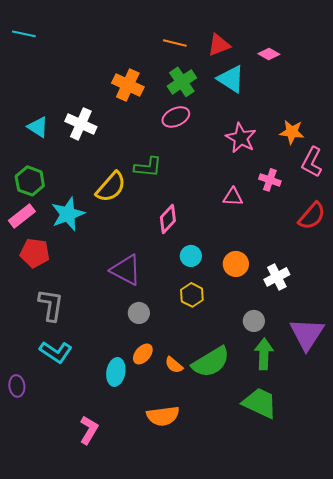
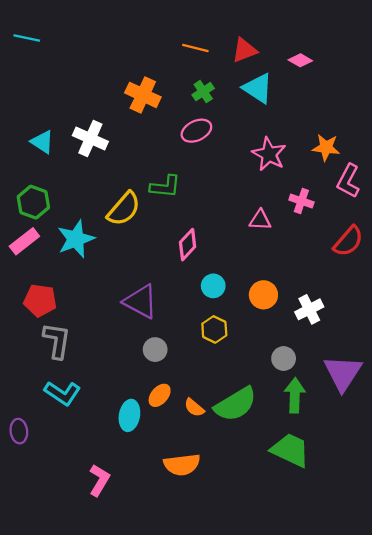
green cross: (182, 82) -> (203, 92), size x0.7
red pentagon: (35, 253) -> (40, 300), moved

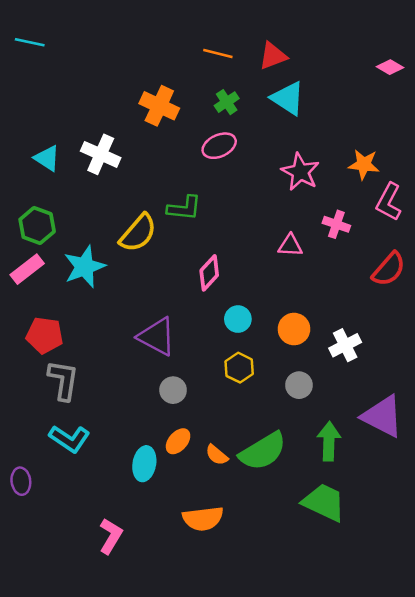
pink diamond: (300, 60) -> (390, 67), moved
gray circle: (284, 358) -> (299, 385), moved
purple triangle: (343, 373) -> (383, 416), turned -36

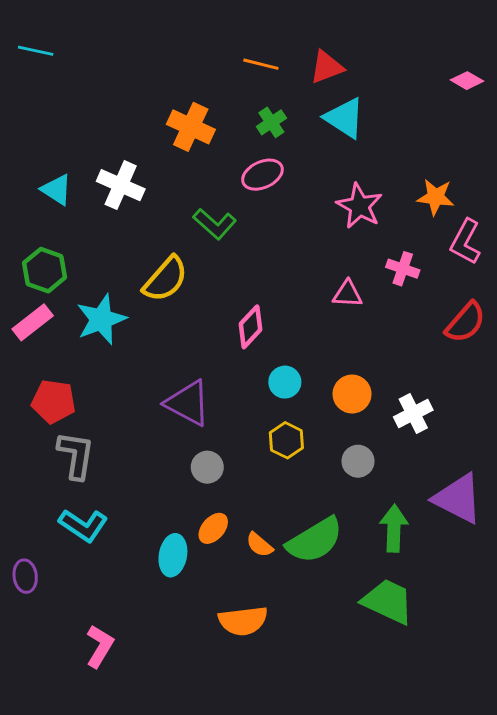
green L-shape: (184, 208) -> (215, 224), moved, turned 36
pink L-shape: (111, 536) -> (100, 646), moved

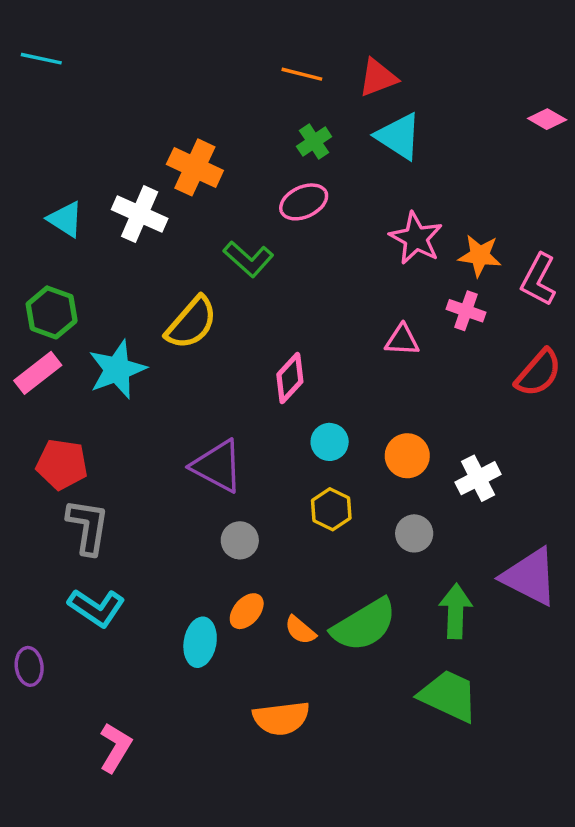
pink diamond: (467, 81) -> (547, 119), moved
orange cross: (191, 127) -> (195, 167), moved
orange star: (436, 197) -> (480, 255), moved

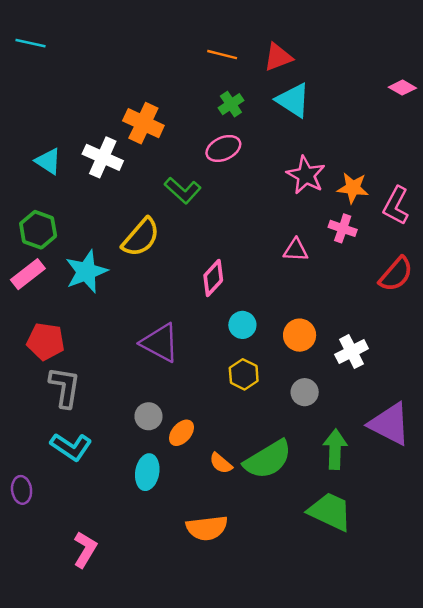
gray circle: (240, 540) -> (148, 416), moved
orange ellipse: (247, 611) -> (181, 433), moved

